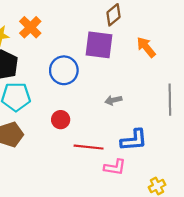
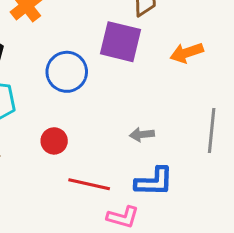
orange arrow: (146, 47) -> (187, 53), turned -75
gray arrow: (113, 100) -> (142, 134), moved

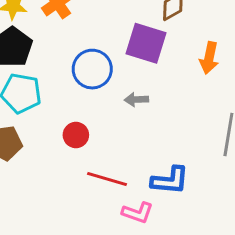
orange arrow: (187, 53) -> (209, 58), turned -64
gray arrow: (142, 134) -> (136, 100), moved

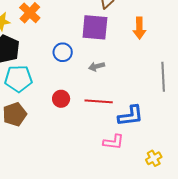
blue circle: (92, 69) -> (63, 52), size x0.7
red line: (107, 179) -> (99, 101), moved

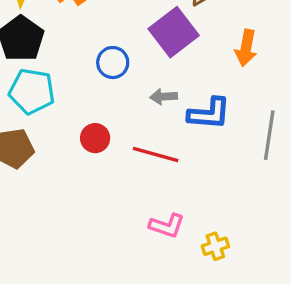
purple square: (95, 27) -> (174, 32), turned 36
blue L-shape: (131, 116) -> (209, 114), moved
yellow cross: (154, 158) -> (215, 246), moved

